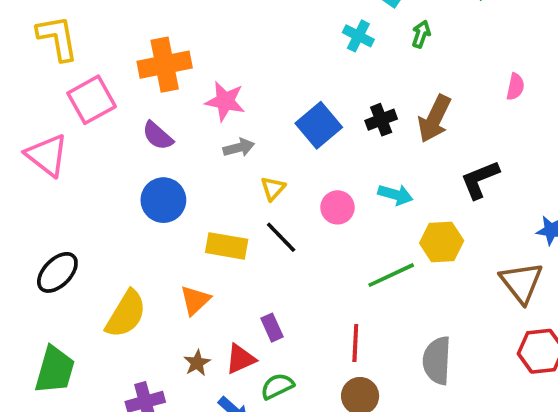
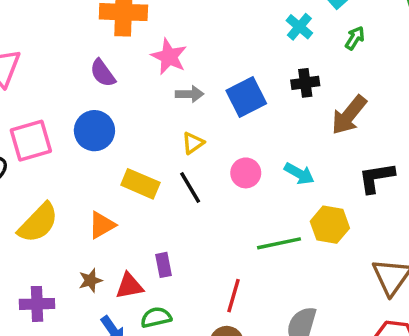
pink square: (92, 100) -> (31, 141), moved
black cross: (381, 120) -> (305, 83), moved
gray arrow: (239, 148) -> (190, 94), moved

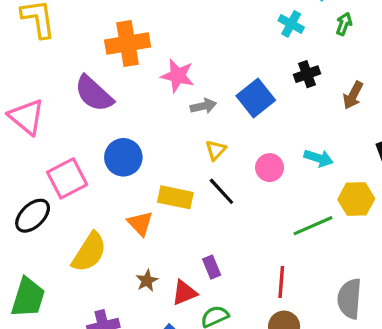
purple semicircle: (103, 73) -> (94, 94), moved, size x1.5
brown arrow: (349, 115) -> (353, 95), size x0.7
orange triangle: (102, 225) -> (140, 223), moved, turned -32
brown star: (90, 280) -> (147, 281), moved

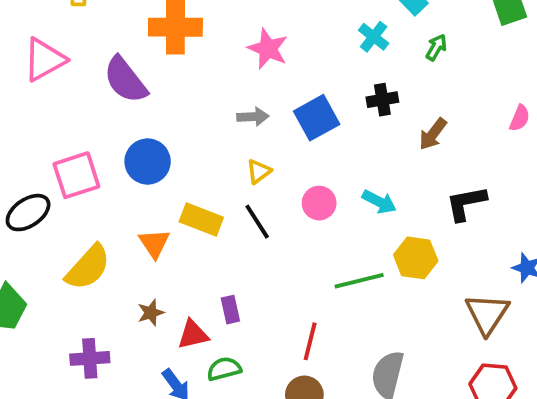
pink star: (178, 76) -> (268, 49), moved
pink triangle: (27, 117) -> (44, 60), moved, turned 42

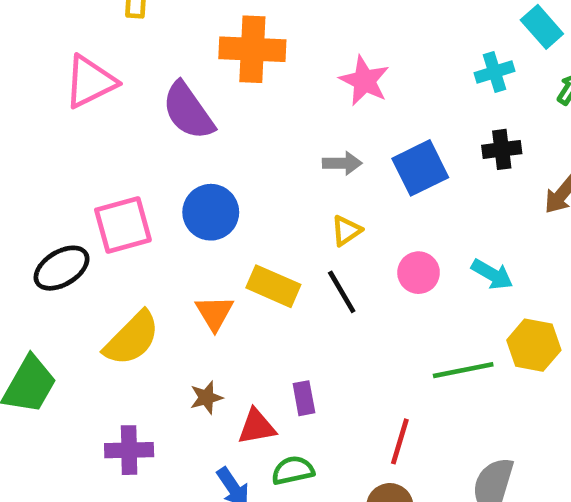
cyan cross: (374, 37) -> (495, 72), turned 32

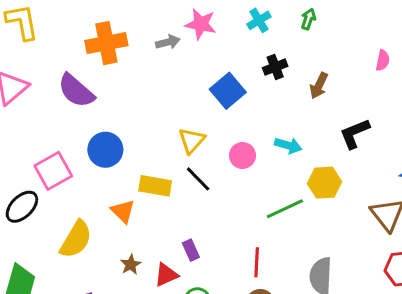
pink star: (364, 81) -> (201, 24), moved
gray arrow: (342, 163) -> (168, 42), moved
yellow triangle: (346, 231) -> (192, 141), size x1.4

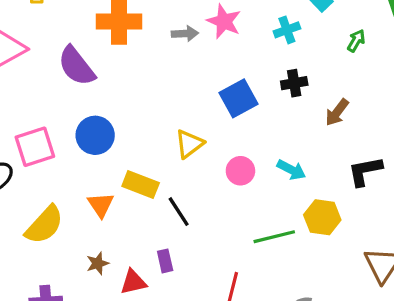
green arrow: (308, 19) -> (356, 41), moved
black line: (198, 179) -> (179, 212), moved

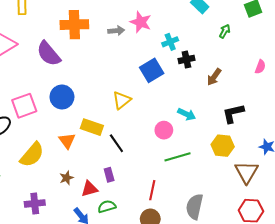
cyan cross: (287, 30) -> (170, 42), moved
pink circle: (240, 171) -> (164, 130), moved
yellow hexagon: (322, 217) -> (223, 146), moved

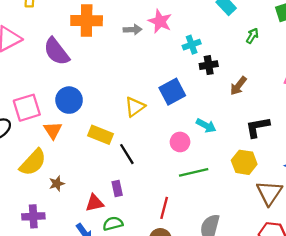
blue square: (152, 70) -> (172, 92), moved
orange triangle: (67, 141) -> (53, 130), moved
brown star: (66, 178) -> (57, 184), moved

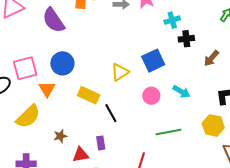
pink circle: (180, 142) -> (151, 96), moved
brown star: (57, 184) -> (60, 136), moved

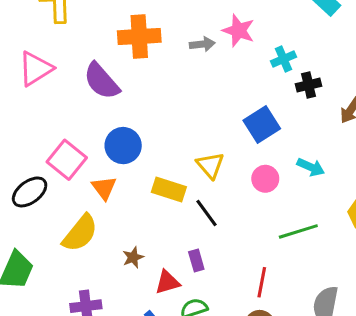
pink square: (25, 68) -> (67, 160), turned -30
yellow triangle: (120, 72) -> (210, 165), moved, turned -30

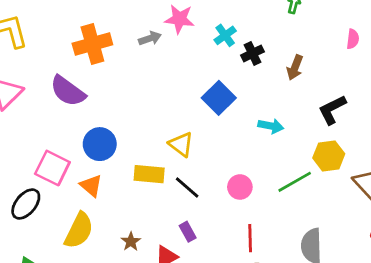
pink circle: (265, 179) -> (240, 187), moved
green line: (298, 231) -> (295, 182), moved

